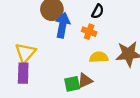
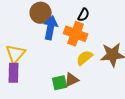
orange cross: (89, 32) -> (76, 34), size x1.6
yellow semicircle: (99, 57) -> (85, 58), turned -36

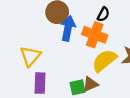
yellow semicircle: (85, 58) -> (104, 61), size x1.4
purple rectangle: (14, 73) -> (40, 83), moved

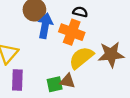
black semicircle: (103, 14) -> (80, 12), turned -104
brown triangle: (90, 84) -> (67, 81), turned 35

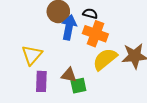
black semicircle: (80, 12) -> (90, 14), moved
brown triangle: (67, 81) -> (69, 75), moved

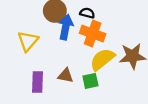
yellow triangle: (32, 55) -> (28, 41), moved
green square: (78, 86) -> (90, 81), moved

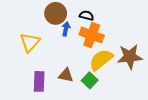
blue arrow: (66, 27) -> (66, 29), size x0.6
green square: (90, 81) -> (90, 80), turned -35

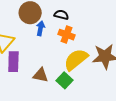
orange cross: (92, 35) -> (67, 35), size x0.7
purple rectangle: (39, 81) -> (13, 62), moved

